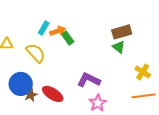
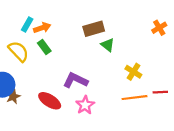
brown rectangle: (122, 32) -> (94, 29), moved
green rectangle: (68, 38) -> (44, 47), moved
red ellipse: (53, 94) -> (50, 101), moved

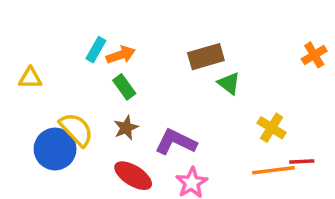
yellow semicircle: (18, 51) -> (76, 129), moved
red line: (160, 92) -> (302, 161), moved
brown star: (13, 96) -> (126, 128), moved

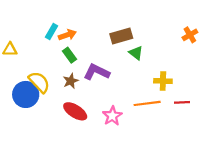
yellow cross: (272, 128) -> (163, 81), turned -30
purple L-shape: (176, 142) -> (97, 72), moved
orange line: (273, 170) -> (147, 103), moved

